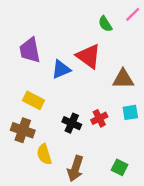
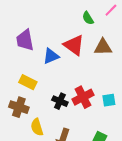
brown triangle: (123, 79) -> (103, 47), moved
cyan square: (130, 112) -> (109, 100), moved
red cross: (99, 118) -> (83, 97), size x1.5

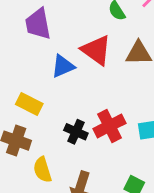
purple trapezoid: (25, 40) -> (38, 24), moved

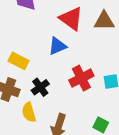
blue triangle: (63, 66) -> (57, 46), moved
black cross: (76, 132) -> (40, 87), moved, turned 30

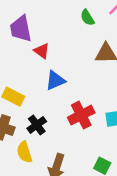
red triangle: (71, 19) -> (42, 51), moved, size x0.6

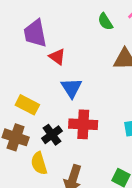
blue triangle: (55, 80) -> (72, 88), turned -40
red cross: (81, 115) -> (83, 124), moved, turned 30

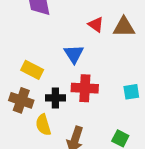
red triangle: (57, 57) -> (96, 25), moved
black cross: (52, 135) -> (55, 98), turned 36

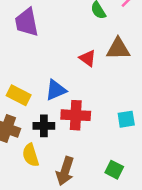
red triangle: (96, 25) -> (88, 58), moved
blue triangle: (74, 54) -> (56, 90), moved, turned 40

